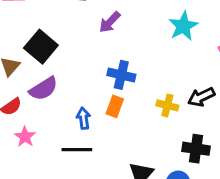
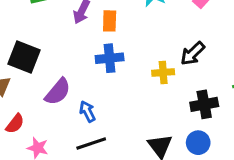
purple semicircle: (43, 89) -> (58, 92), moved
orange rectangle: (115, 106) -> (110, 21), moved

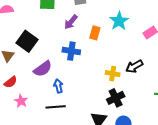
orange rectangle: (110, 21) -> (95, 33), moved
blue cross: (110, 58) -> (71, 51), moved
black cross: (204, 104) -> (116, 98), moved, turned -30

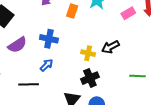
blue cross: (71, 51) -> (49, 39), moved
blue arrow: (58, 86) -> (46, 65), moved, turned 56

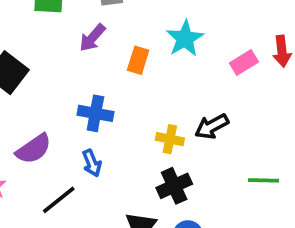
purple semicircle: (17, 45) -> (34, 149), moved
blue arrow: (46, 65) -> (92, 163), turned 112
black line: (29, 84) -> (59, 200), turned -36

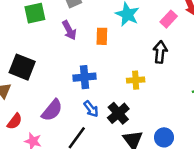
purple arrow: (92, 38) -> (69, 30), turned -54
black arrow: (212, 126) -> (160, 52), moved, turned 140
black cross: (174, 186) -> (118, 113), moved

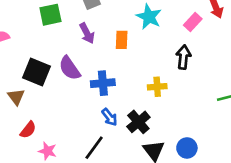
purple semicircle: (52, 110) -> (70, 68), moved, turned 105

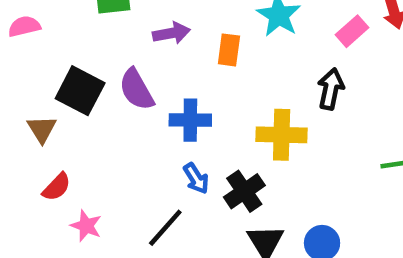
purple arrow: (87, 33) -> (171, 33), turned -78
yellow cross: (157, 87) -> (282, 135), size x1.5

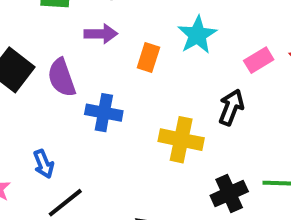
blue arrow: (196, 178) -> (44, 164), moved
black cross: (244, 191) -> (229, 193), moved

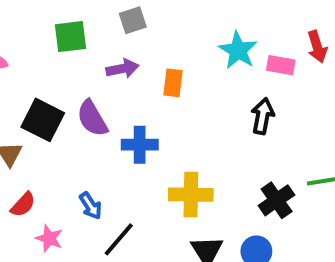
cyan star: (197, 35) -> (238, 50), moved
pink rectangle: (259, 60) -> (281, 65), turned 52
yellow cross: (181, 140) -> (191, 195), moved

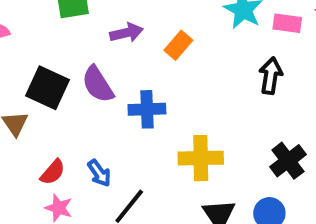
orange rectangle: (173, 83) -> (178, 45), turned 36
red semicircle: (23, 205) -> (53, 172), moved

